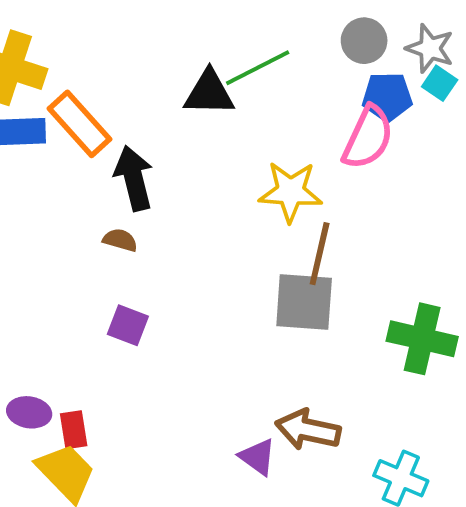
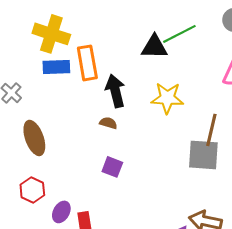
orange rectangle: (79, 124) -> (87, 63), turned 32
yellow star: (290, 192) -> (167, 98), moved
purple ellipse: (29, 412) -> (61, 212), turned -70

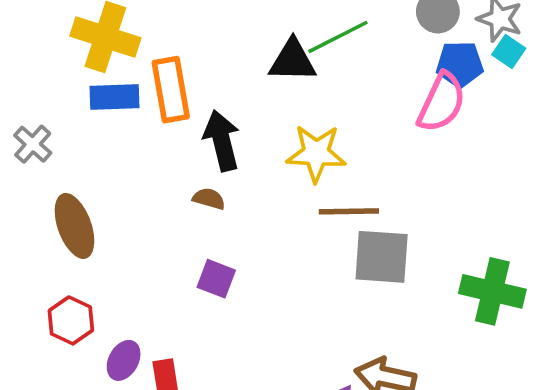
brown line: (211, 130) -> (349, 211), moved, turned 76

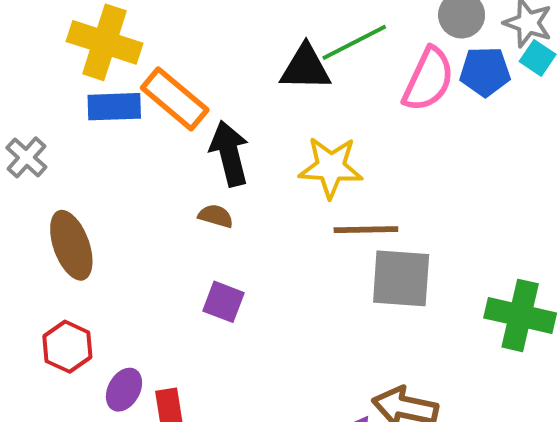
orange rectangle: (171, 90) -> (175, 99), turned -40
pink semicircle: (442, 102) -> (428, 79), moved

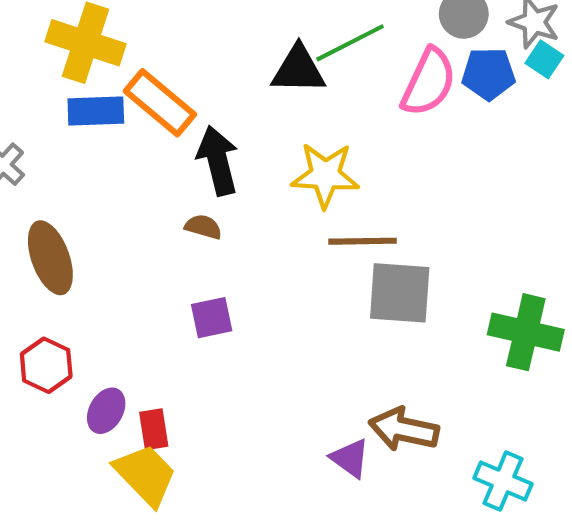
purple square: (224, 302) -> (212, 318), turned -33

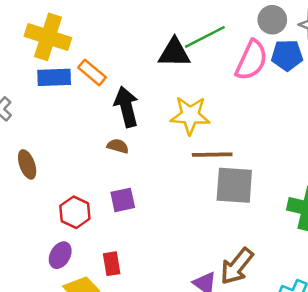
orange rectangle: (160, 103) -> (92, 72), size x0.7
brown ellipse: (50, 258) -> (27, 164), size x0.7
red hexagon: (46, 365) -> (75, 212), moved
red rectangle: (154, 429) -> (112, 264), moved
brown arrow: (404, 429) -> (237, 266), turned -63

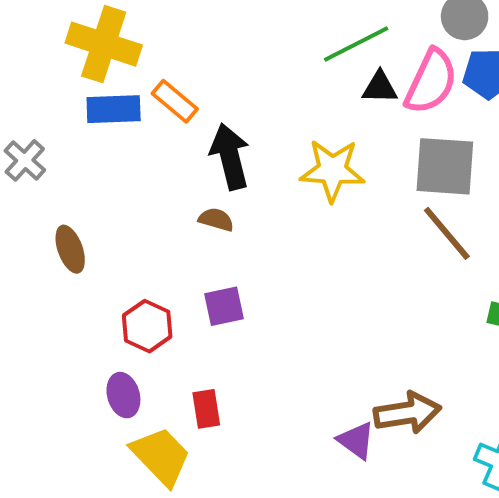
black triangle: (174, 53) -> (380, 87), moved, size x0.7
brown line: (212, 155) -> (447, 233), moved, turned 51
gray square: (234, 185) -> (445, 166), moved
purple ellipse: (60, 255) -> (123, 395), turned -45
brown arrow: (237, 266) -> (407, 413), turned -138

